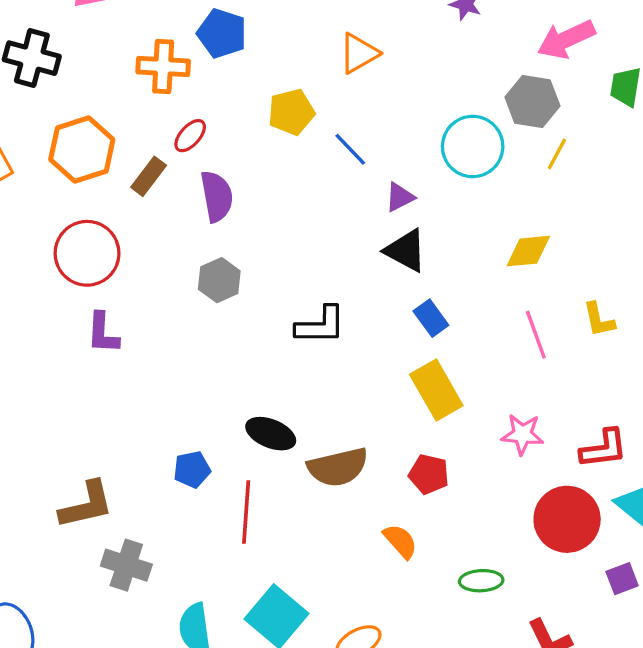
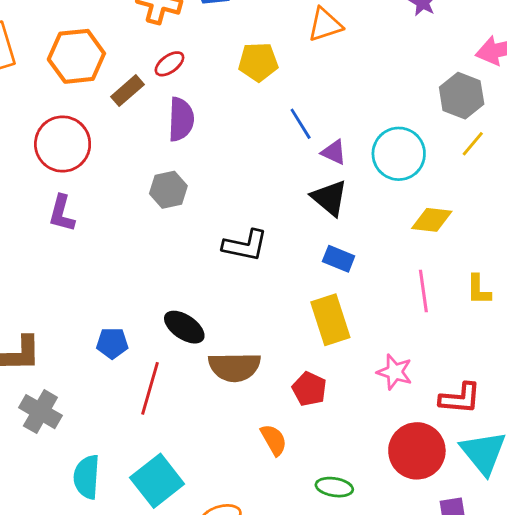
cyan circle: (473, 146) -> (399, 154), moved
blue line: (350, 149) -> (301, 124), moved
purple triangle: (400, 197) -> (334, 152), turned 40
blue rectangle: (431, 318) -> (339, 259), turned -44

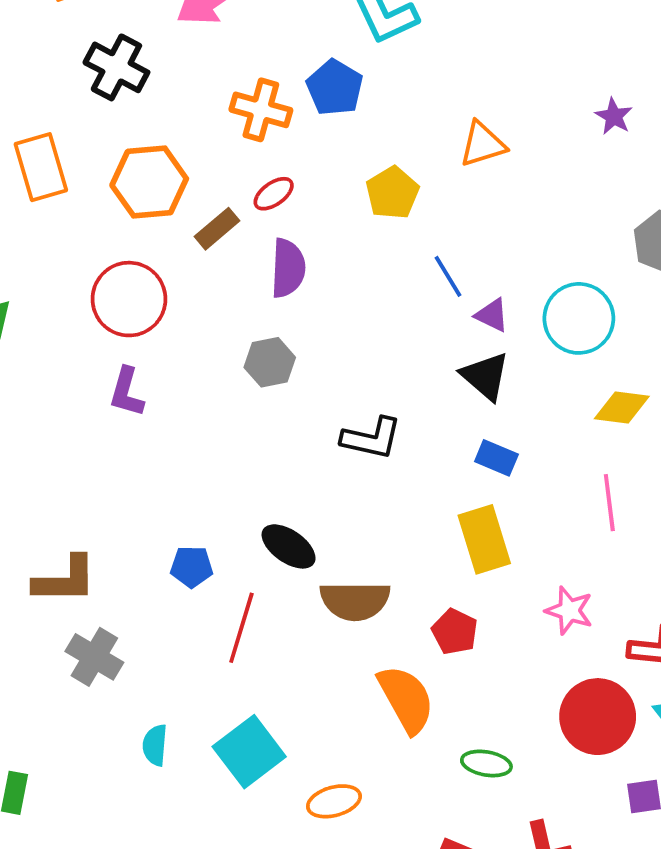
yellow pentagon: (258, 62) -> (392, 193), turned -30
orange semicircle: (274, 440) -> (406, 699), size x1.6
cyan semicircle: (87, 477) -> (155, 745), size x0.7

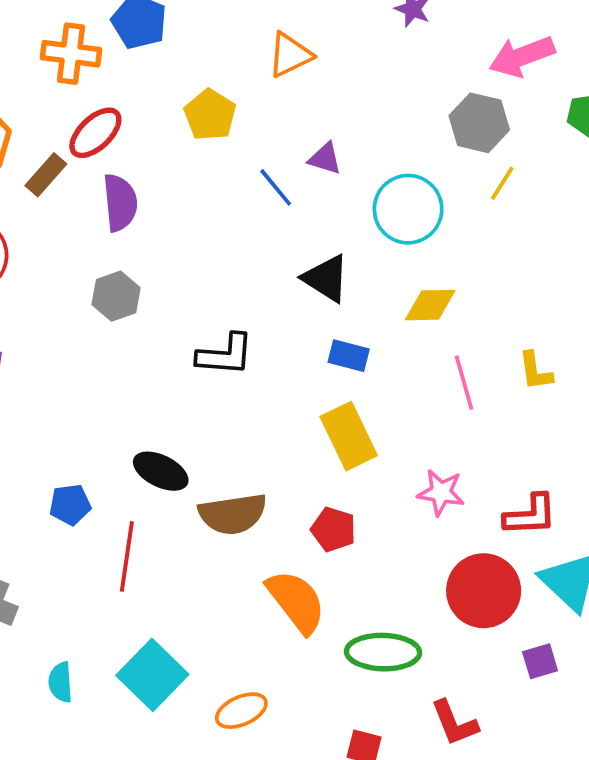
red ellipse: (274, 194) -> (95, 133), size x1.4
purple triangle: (492, 315) -> (325, 159), moved
yellow diamond: (622, 408) -> (430, 305), moved
green ellipse: (486, 763) -> (383, 652), size x1.5

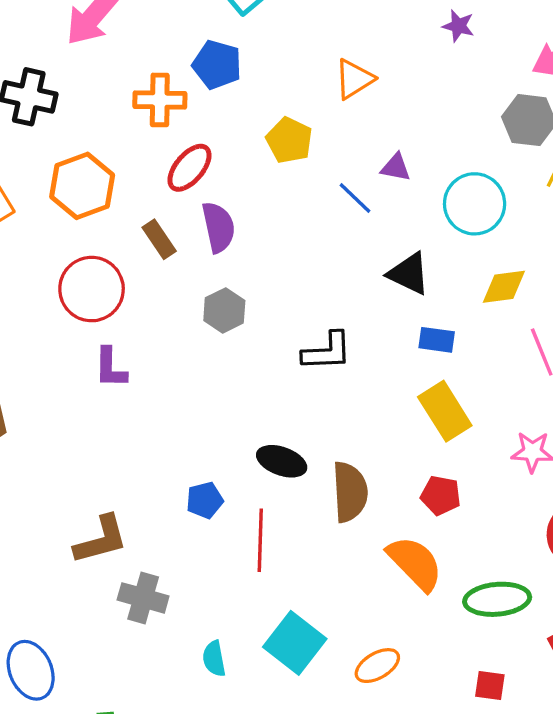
brown rectangle: (46, 175) -> (159, 239), moved, turned -69
brown semicircle: (233, 514) -> (350, 492), turned -78

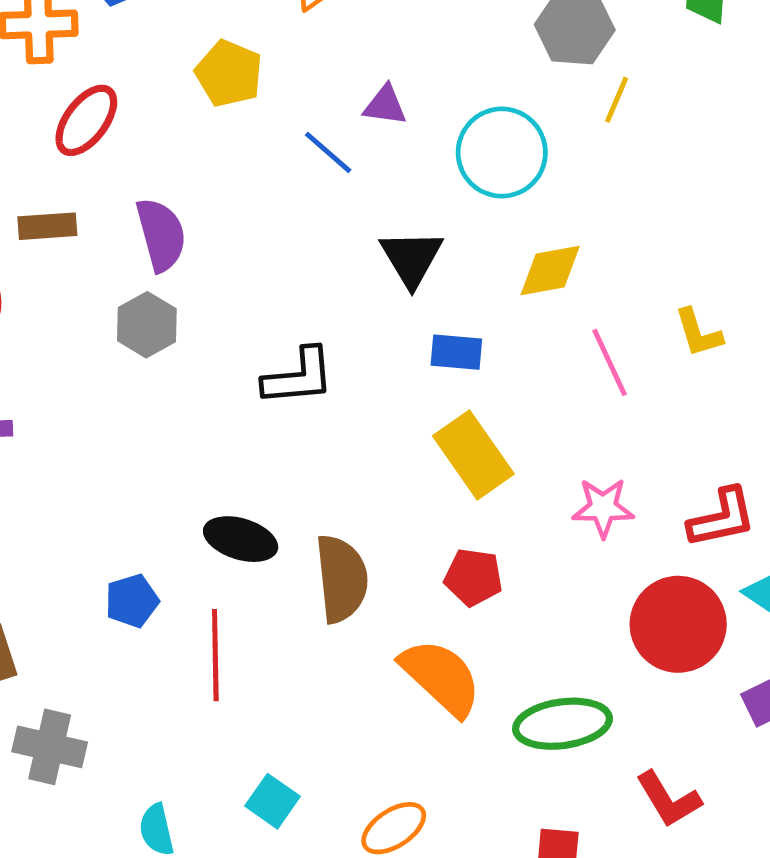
purple semicircle: (218, 227) -> (161, 235), moved
brown rectangle: (159, 239) -> (47, 226), turned -57
black triangle: (409, 274) -> (411, 258), turned 36
cyan square: (295, 643) -> (273, 801), size x0.6

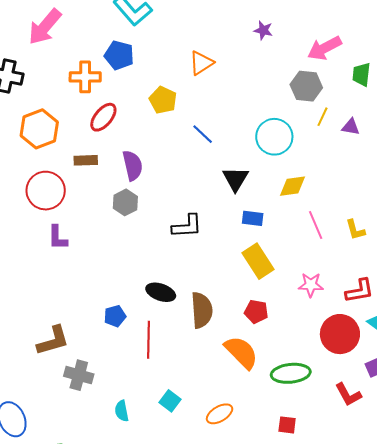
purple triangle: (385, 105) -> (351, 127), moved
yellow L-shape: (698, 333) -> (355, 230), moved
red L-shape: (669, 799) -> (348, 395), moved

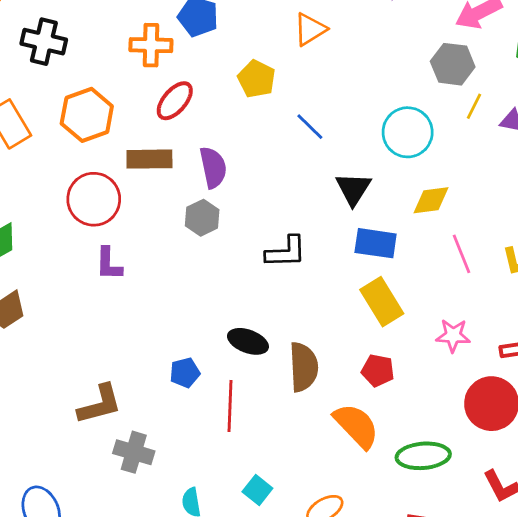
brown rectangle: (86, 160) -> (149, 159), size x1.4
blue rectangle: (253, 218) -> (376, 243), size x1.4

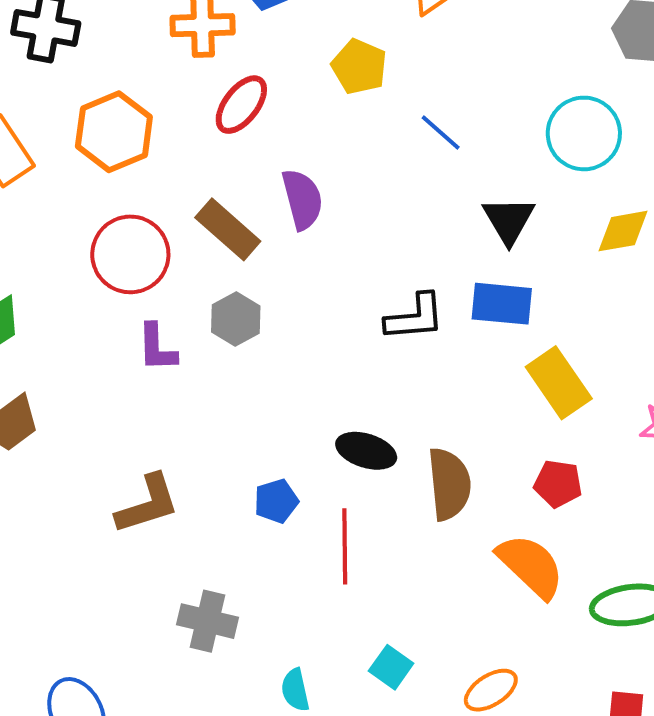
brown rectangle: (149, 159) -> (228, 229), moved, turned 45
gray hexagon: (202, 218) -> (236, 319), moved
blue rectangle: (376, 243) -> (502, 304), moved
brown L-shape: (100, 404) -> (148, 504), moved

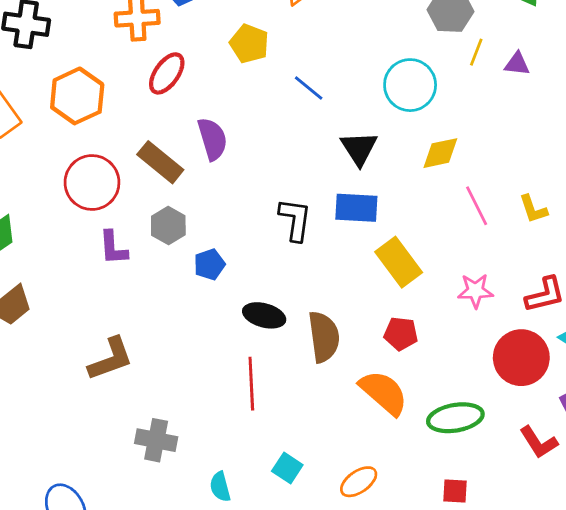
black L-shape: (415, 317) -> (295, 220), turned -75
blue pentagon: (276, 501) -> (209, 264), moved

